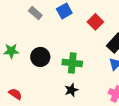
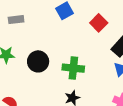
gray rectangle: (35, 13) -> (16, 20), moved, turned -48

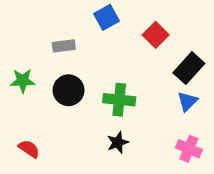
gray rectangle: (16, 20) -> (64, 46), moved

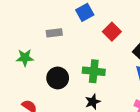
red square: (156, 35) -> (112, 32), moved
black circle: (69, 90) -> (58, 78), moved

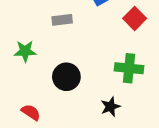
green cross: (94, 71) -> (129, 68), moved

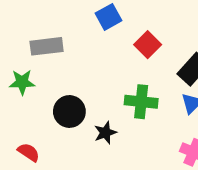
gray rectangle: (62, 20) -> (47, 46), moved, size x1.4
black star: (110, 107) -> (105, 133), moved

